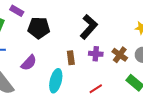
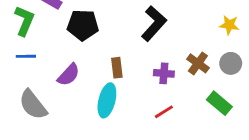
purple cross: (96, 54) -> (164, 73), moved
brown rectangle: (71, 58) -> (117, 68), moved

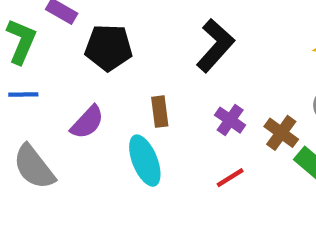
brown cross: (198, 63) -> (281, 133), moved
purple cross: (164, 73) -> (230, 120), turned 30
cyan ellipse: (107, 100) -> (145, 161), turned -36

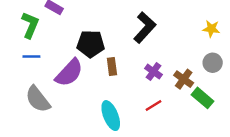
black pentagon: (109, 48) -> (91, 44), moved
purple semicircle: (87, 122) -> (69, 73), size x1.4
cyan ellipse: (145, 161) -> (111, 116), moved

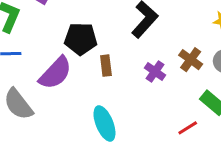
brown cross: (184, 79) -> (191, 60), moved
red line: (153, 105) -> (188, 128), moved

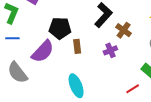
brown cross: (191, 60) -> (124, 30), moved
purple cross: (155, 71) -> (110, 50), turned 32

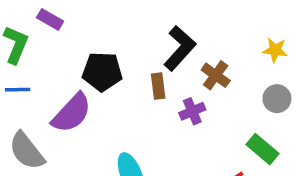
brown rectangle: (77, 46) -> (158, 86), moved

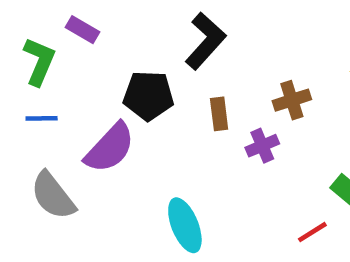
black L-shape: (180, 48) -> (205, 41), moved
brown cross: (216, 75) -> (292, 100), turned 36

